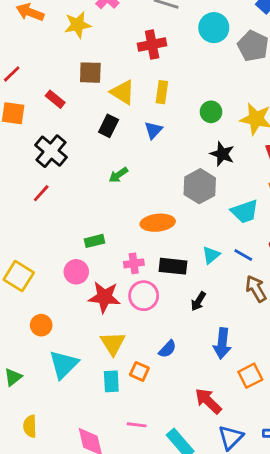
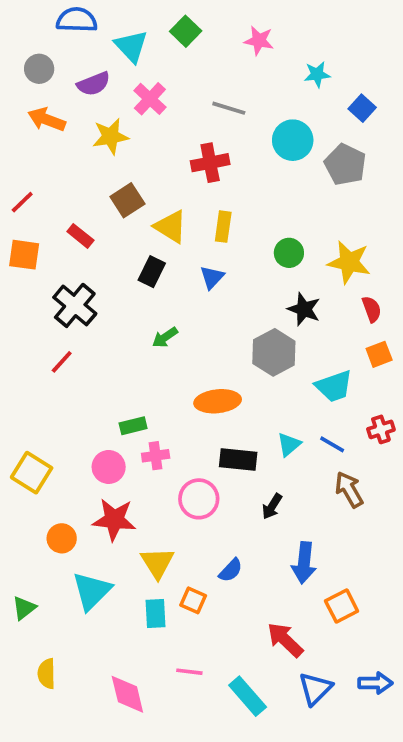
brown square: (90, 73) -> (127, 200), turned -35
pink cross: (134, 263) -> (156, 456), moved
red star: (104, 297) -> (114, 520), moved

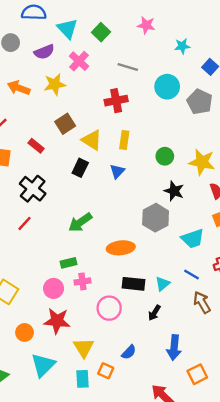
green square: (186, 31) -> (101, 32), moved
orange arrow: (47, 119) -> (19, 88), moved
green arrow: (165, 337) -> (80, 222), moved, size x1.5
cyan triangle: (289, 444) -> (162, 284), moved

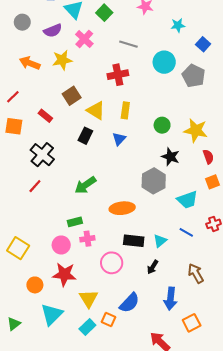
brown arrow: (202, 302) -> (196, 273), moved
blue semicircle: (129, 352) -> (129, 303), size x1.5
cyan rectangle: (82, 379) -> (87, 327), turned 49

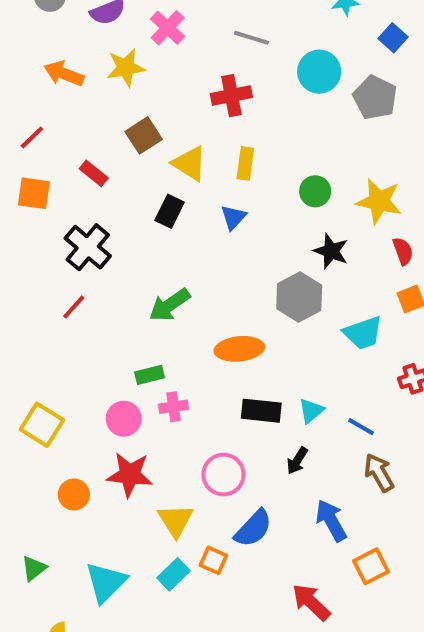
blue line: (186, 232) -> (361, 427), moved
pink circle: (112, 263) -> (223, 475), moved
blue arrow: (170, 299) -> (331, 520), turned 145
cyan triangle: (52, 314) -> (106, 582), moved

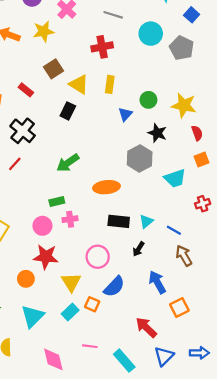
blue triangle: (233, 217) -> (125, 114), moved
orange circle: (74, 495) -> (26, 279), moved

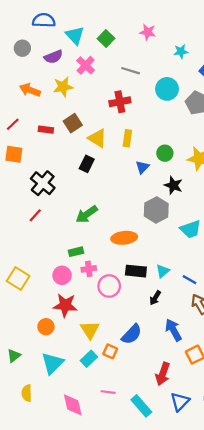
red rectangle: (26, 90) -> (46, 130), moved, turned -32
pink circle: (98, 257) -> (109, 286), moved
red arrow: (146, 327) -> (163, 374), turned -115

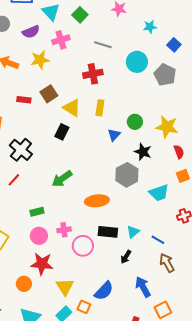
pink cross: (86, 65) -> (61, 40), turned 30
green rectangle: (76, 252) -> (37, 212), moved

